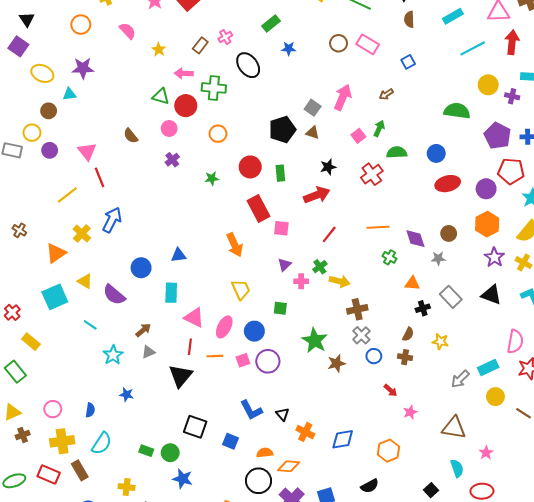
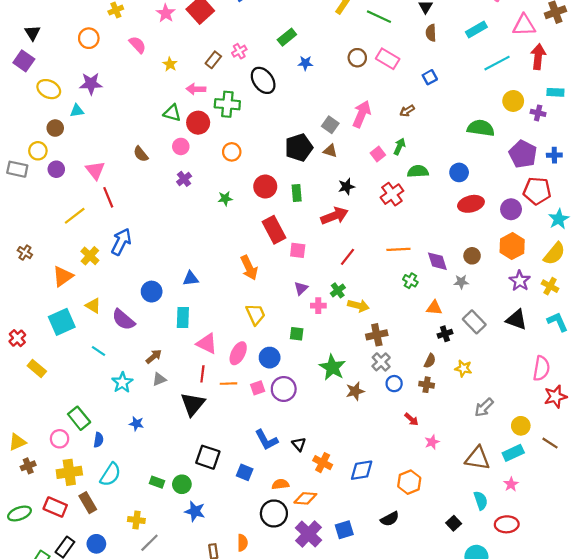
cyan rectangle: (488, 368) -> (513, 453), moved
green rectangle: (15, 372) -> (79, 418), moved

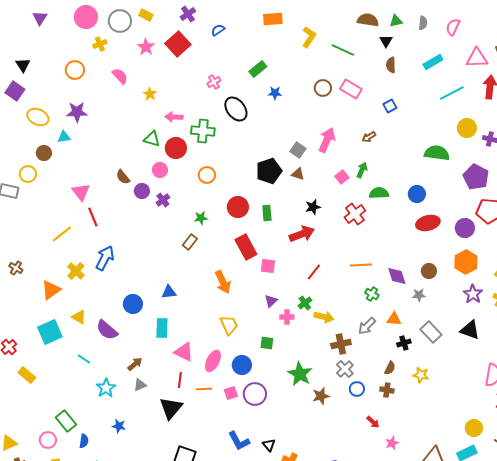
brown rectangle: (213, 60) -> (190, 242), moved
purple circle: (56, 169) -> (142, 191), moved
gray arrow: (484, 407) -> (367, 326), moved

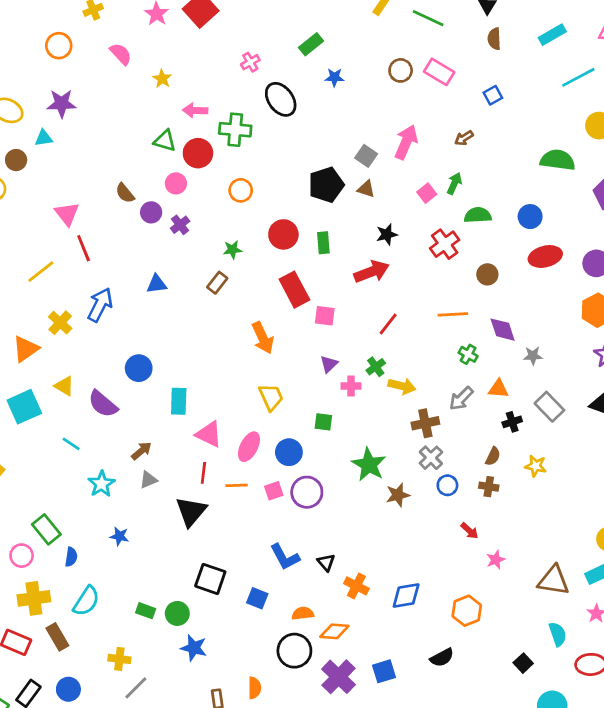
brown circle: (429, 271) -> (487, 274), moved
blue triangle: (169, 292) -> (157, 284), moved

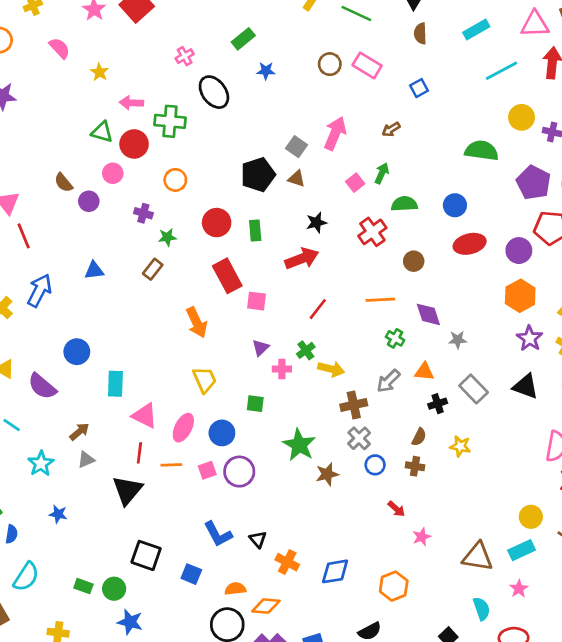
purple cross: (180, 225) -> (143, 213), moved, turned -36

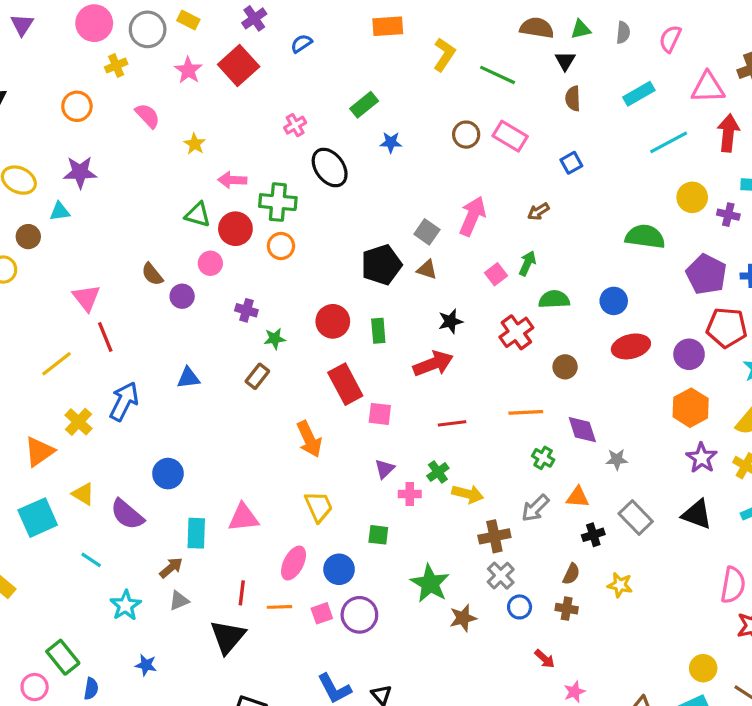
orange circle: (175, 180) -> (281, 246), moved
red line: (318, 309) -> (452, 423), turned 45
cyan rectangle: (115, 384) -> (196, 533), moved
pink triangle: (145, 416) -> (243, 518), moved, turned -32

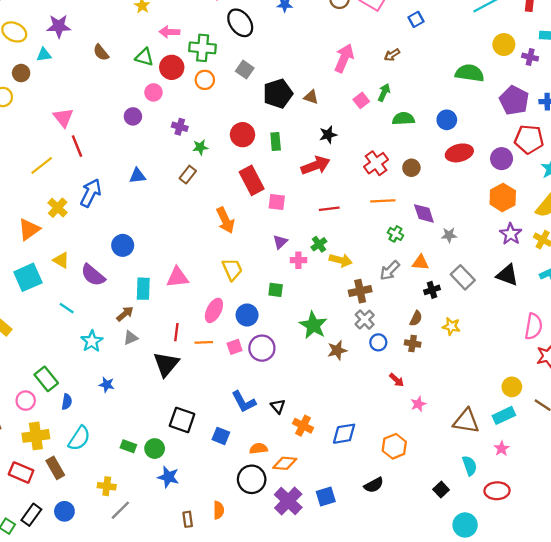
gray square: (427, 232) -> (245, 70), moved
brown semicircle: (152, 274) -> (101, 52), moved
red cross: (516, 332) -> (376, 163), moved

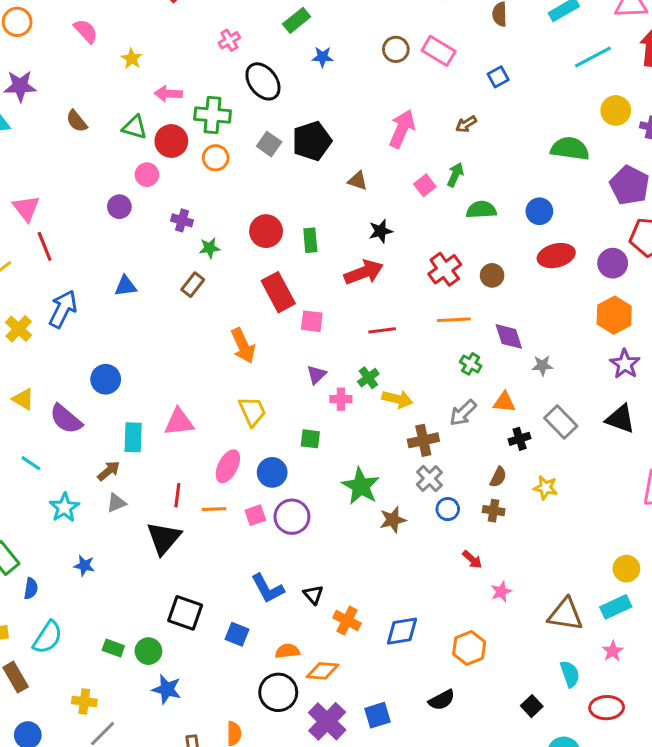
black pentagon: (278, 94) -> (312, 141), moved

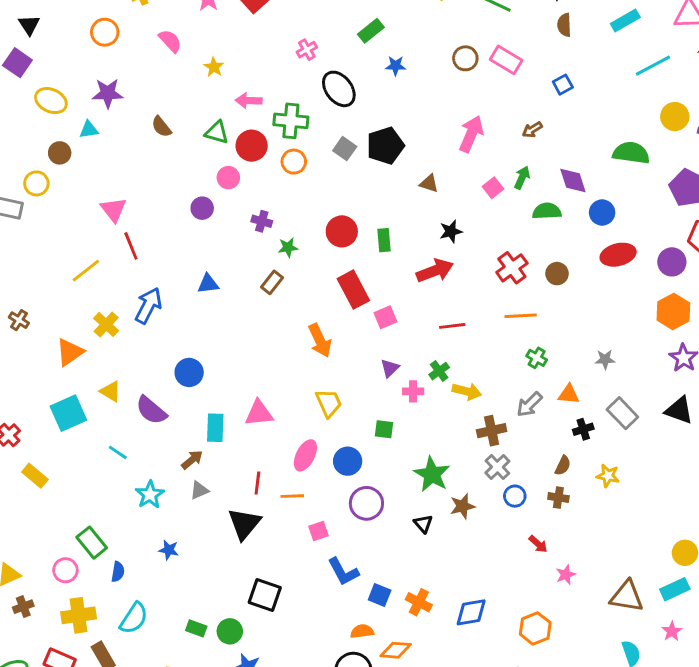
pink square: (312, 321) -> (385, 317), turned -30
purple diamond: (509, 336) -> (573, 181), moved
pink square: (255, 515) -> (318, 531), moved
black triangle: (313, 595) -> (423, 524), moved
blue square: (237, 634) -> (380, 595), moved

